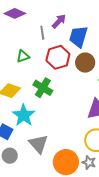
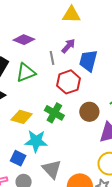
green triangle: (23, 56) -> (26, 73), moved, size x1.5
brown circle: (85, 63) -> (89, 112), moved
cyan star: (24, 115) -> (36, 141), turned -30

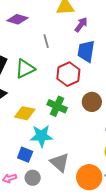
purple diamond: (24, 40) -> (17, 19), moved
purple arrow: (68, 46) -> (81, 25), moved
gray line: (52, 58) -> (46, 41), moved

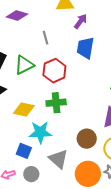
red hexagon: (68, 74) -> (54, 71), moved
brown circle: (92, 102) -> (87, 139), moved
green cross: (57, 106) -> (56, 103), turned -30

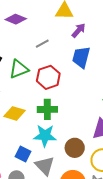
gray line: (45, 38) -> (42, 44), turned 72
cyan star: (40, 132) -> (45, 136), moved
blue square: (24, 151) -> (23, 154), moved

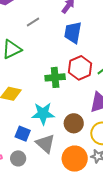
red hexagon: (48, 77) -> (80, 68), moved
green cross: (47, 109) -> (55, 77), moved

